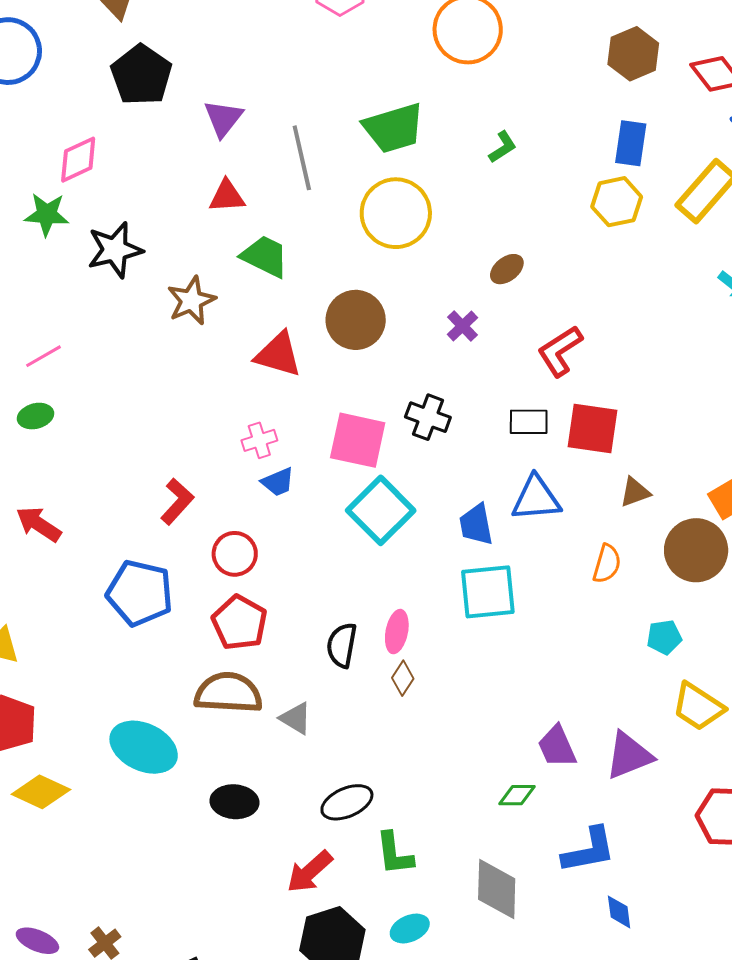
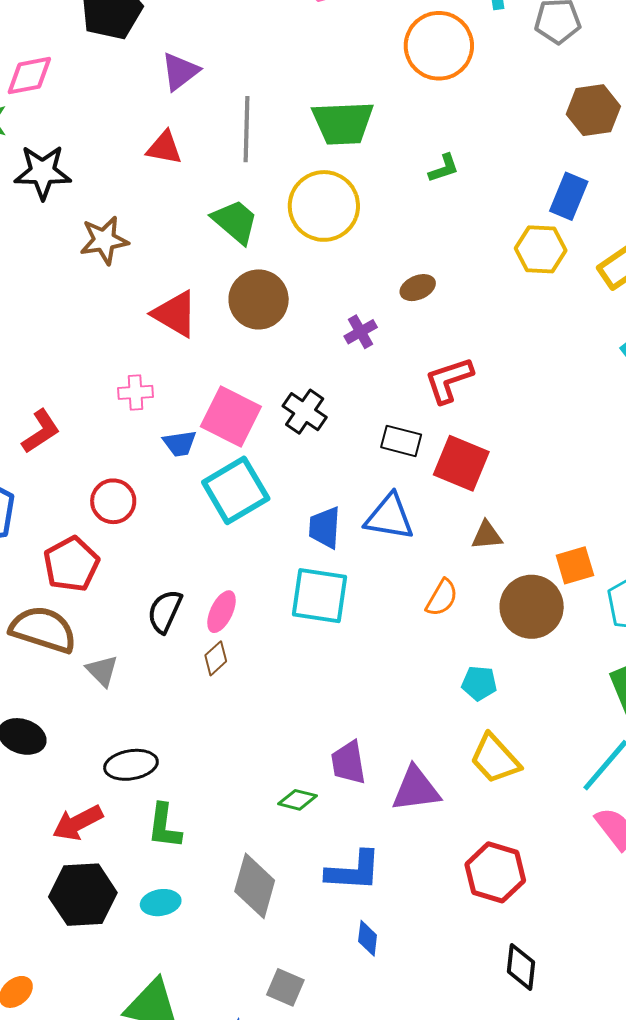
green trapezoid: (265, 256) -> (235, 222), moved
blue trapezoid: (278, 482) -> (180, 443), moved
red circle: (235, 554) -> (113, 501), moved

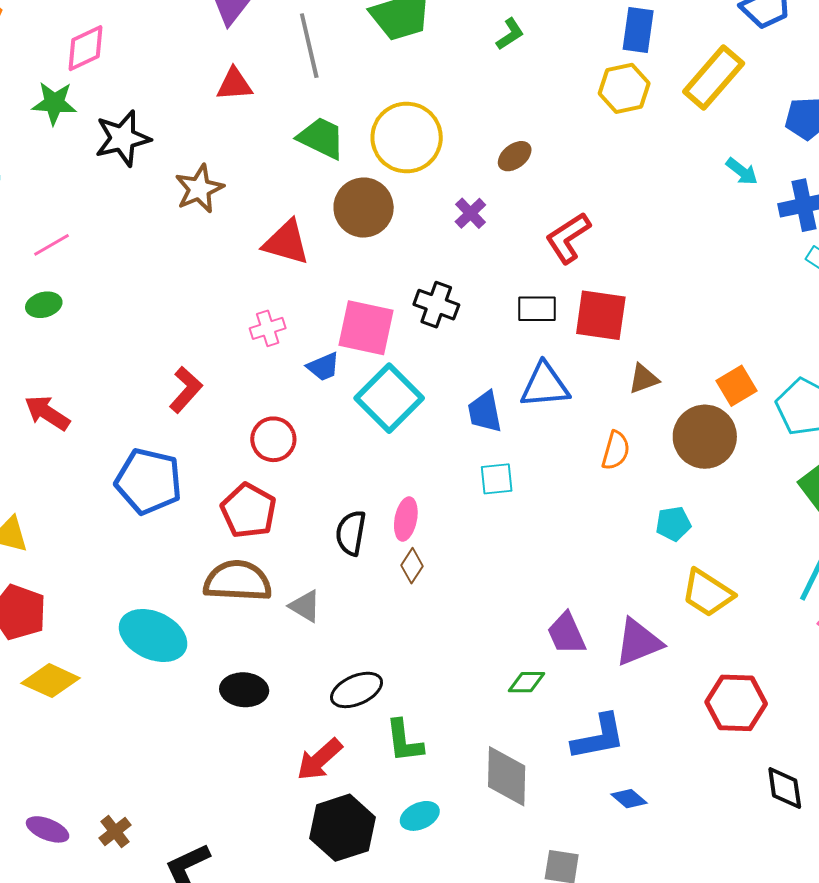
yellow circle: (324, 206) -> (407, 137), moved
cyan square: (319, 596) -> (497, 479), size x0.6
blue diamond: (368, 938) -> (629, 799), turned -42

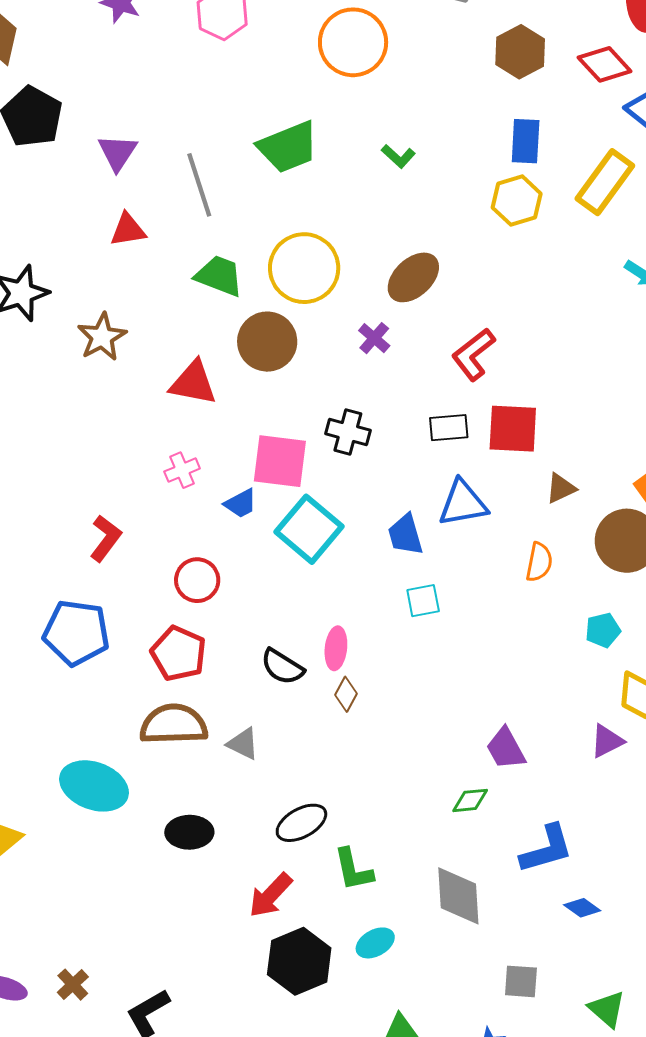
green L-shape: (510, 34) -> (398, 156), turned 80
brown ellipse: (515, 156) -> (413, 277), size x1.6
black semicircle: (351, 533) -> (282, 667), turned -63
purple triangle: (638, 642) -> (607, 741), moved, size x0.7

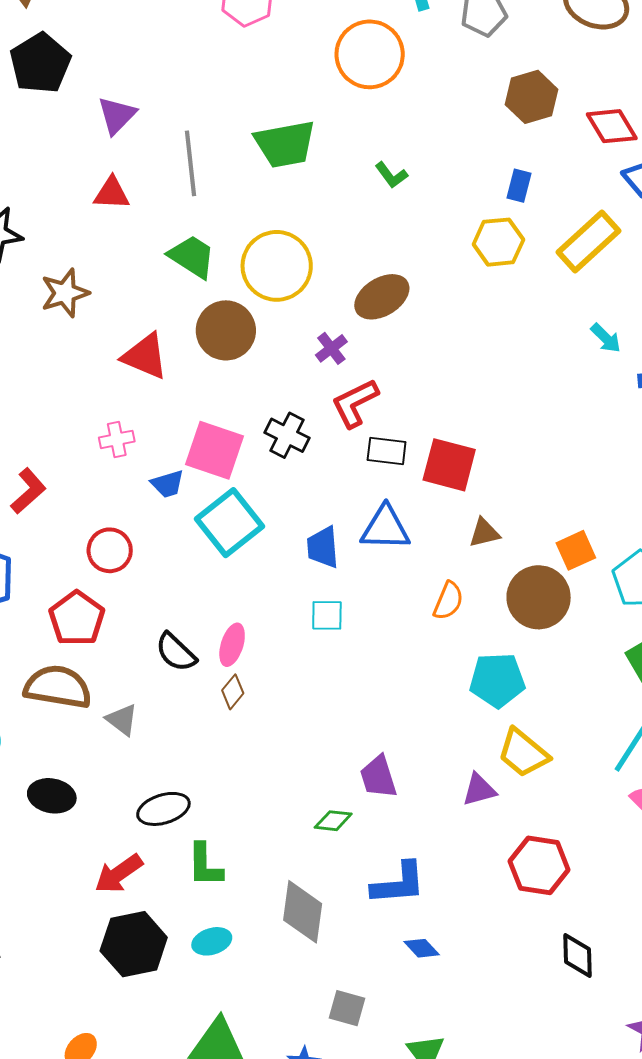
blue rectangle: (526, 141) -> (519, 186), size x0.7
red L-shape: (473, 354) -> (355, 403), moved
cyan pentagon: (603, 630) -> (497, 680), size x1.6

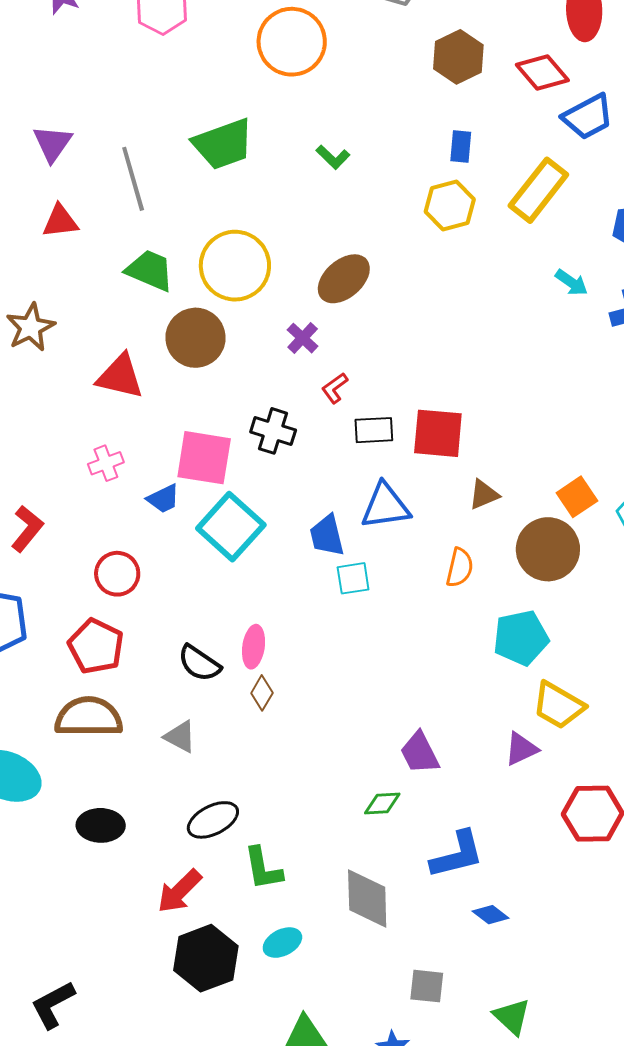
red L-shape: (355, 403) -> (335, 388), size x0.6
cyan square: (327, 615) -> (353, 578), moved
gray triangle: (122, 720) -> (180, 737), moved

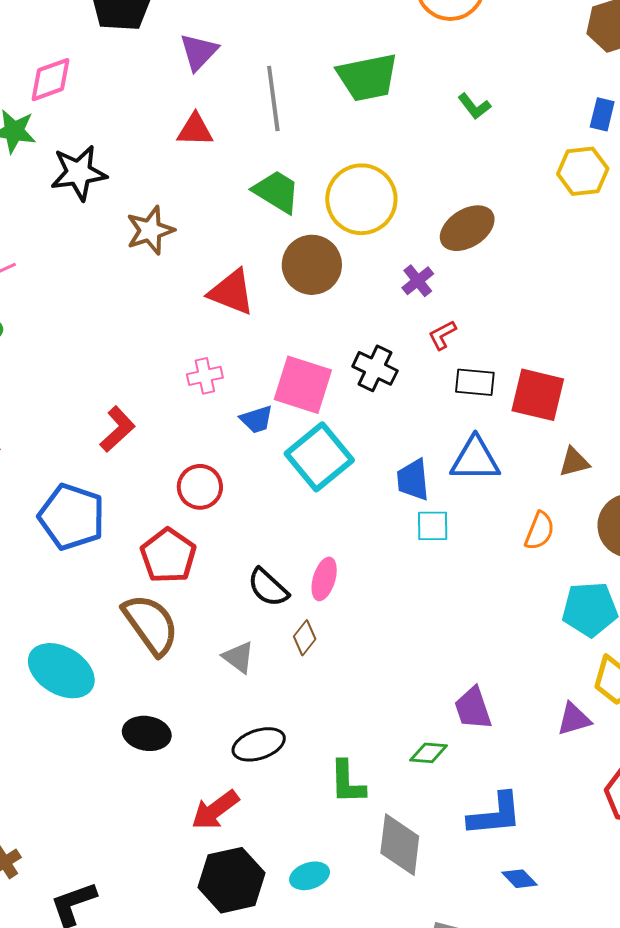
brown diamond: (262, 693) -> (305, 638), moved
brown semicircle: (89, 717) -> (151, 624), turned 46
green L-shape: (263, 868) -> (347, 782), moved

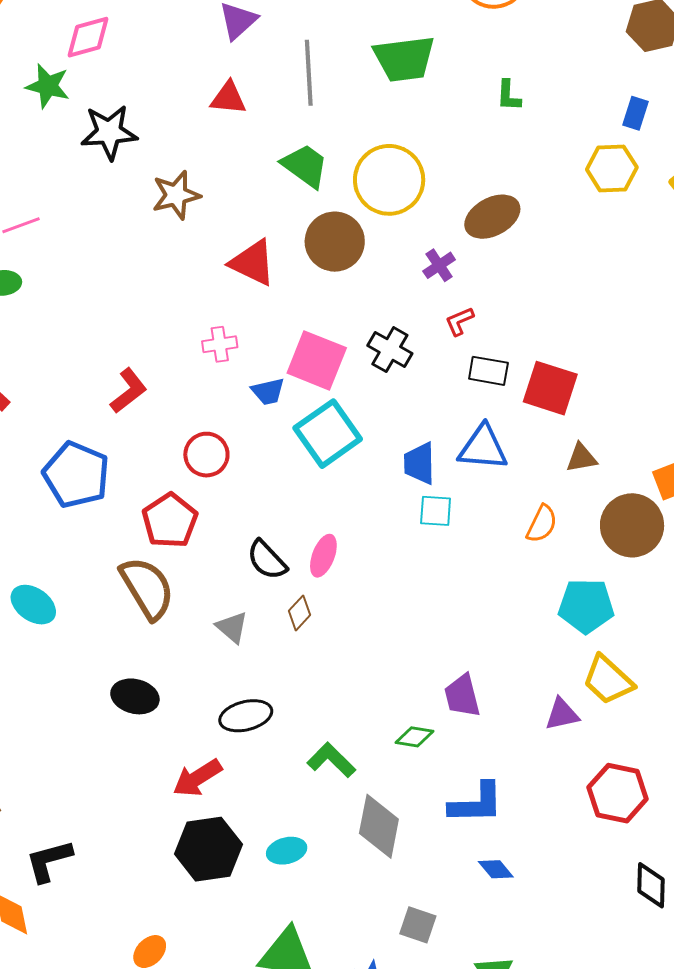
green L-shape: (474, 106) -> (509, 96), turned 36
cyan ellipse: (61, 671) -> (33, 605), moved, size x0.7
green L-shape: (347, 782) -> (331, 760), turned 132

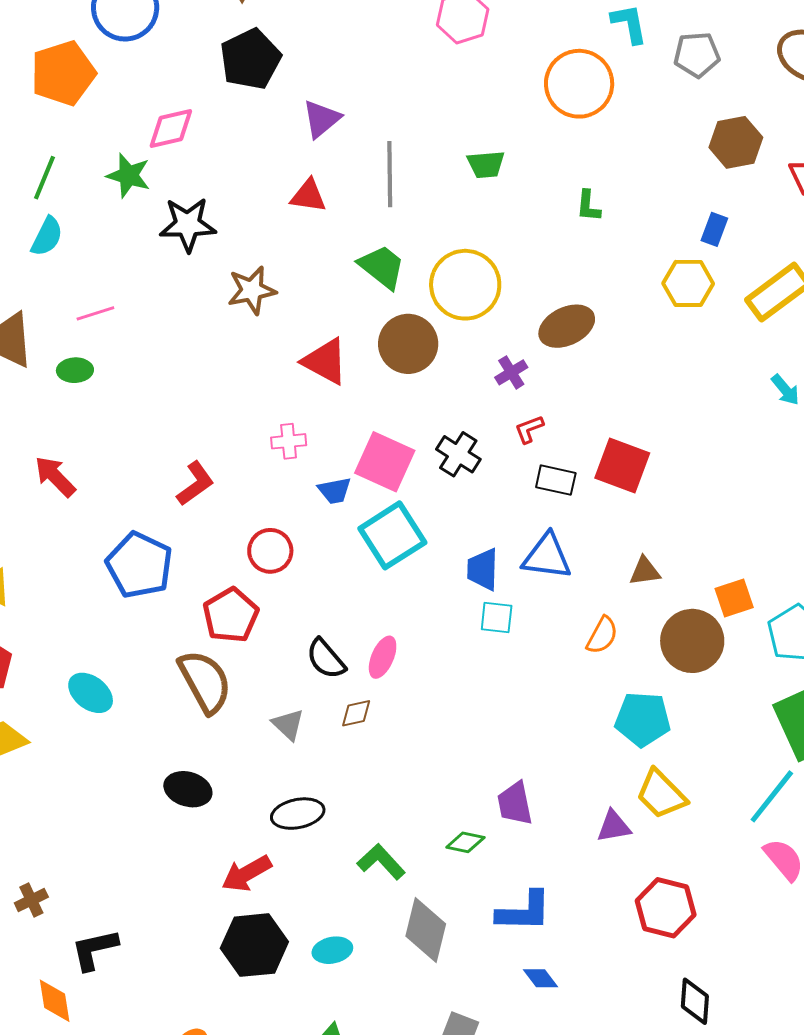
green trapezoid: (404, 59) -> (486, 164), size x0.6
red square: (550, 388) -> (622, 465), moved
brown diamond: (300, 613) -> (356, 713), turned 32

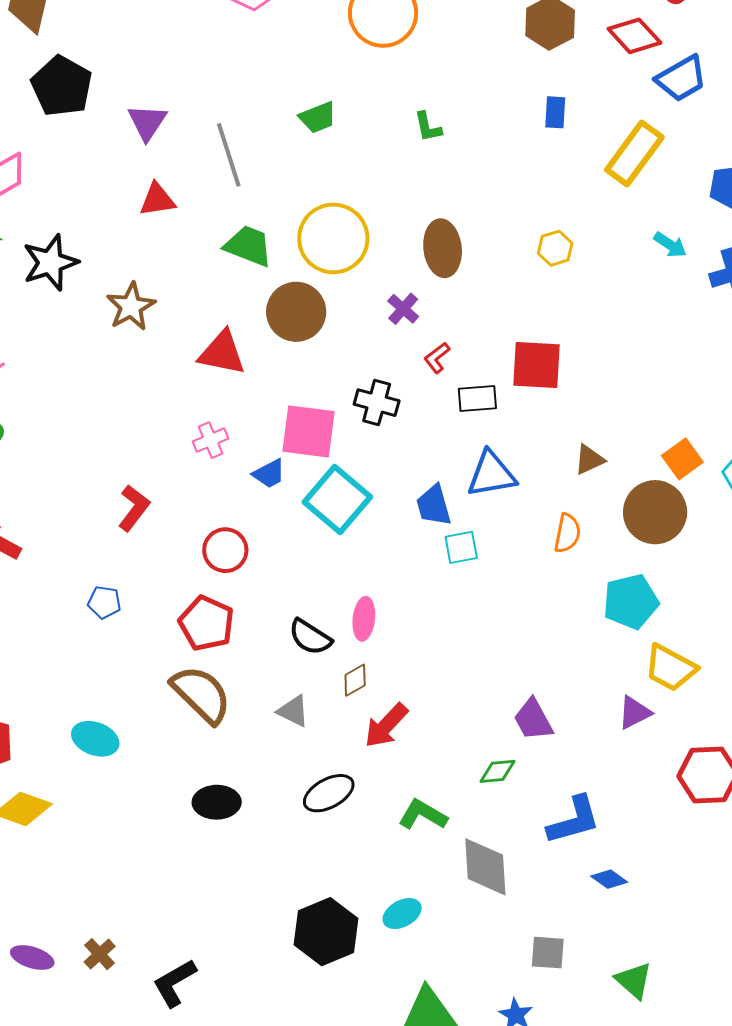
yellow hexagon: (688, 283) -> (555, 248), moved, size x0.7
brown ellipse: (567, 326) -> (443, 248), turned -54
blue pentagon: (139, 565) -> (104, 602), size x0.5
red arrow: (247, 873) -> (386, 726), moved

